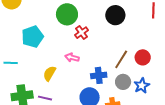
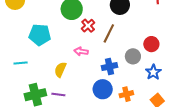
cyan pentagon: (32, 37) -> (40, 35), turned 30
brown line: (121, 59) -> (109, 33), moved
gray circle: (123, 82) -> (133, 56), moved

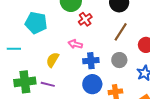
brown line: (109, 33) -> (121, 32), moved
gray circle: (133, 56) -> (119, 60), moved
blue cross: (110, 66) -> (91, 61), moved

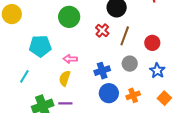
red cross: (85, 19) -> (102, 30), moved
pink arrow: (75, 44) -> (70, 59), moved
cyan line: (14, 49) -> (24, 76), turned -48

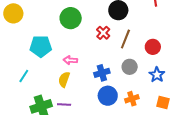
orange square: (164, 98) -> (163, 102), turned -32

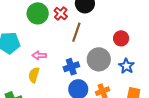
red cross: (103, 33) -> (61, 13), moved
brown line: (125, 39) -> (76, 32), moved
gray circle: (130, 67) -> (99, 59), size x1.5

